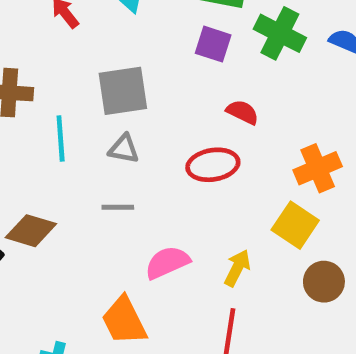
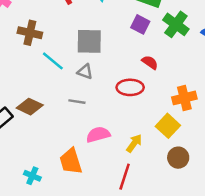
cyan line: (61, 138) -> (53, 61), turned -55

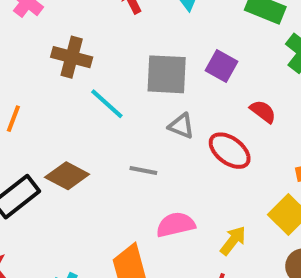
purple square: (140, 24) -> (221, 66), moved
gray triangle: (85, 72) -> (181, 126), moved
red ellipse: (130, 87) -> (230, 151), turned 35

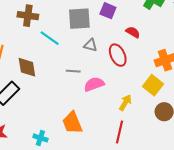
red ellipse: (230, 151) -> (118, 55), turned 35
brown diamond: (67, 176) -> (27, 67), moved, turned 60
pink semicircle: (176, 225) -> (94, 84), moved

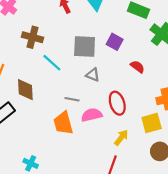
red ellipse: (118, 55) -> (117, 103), moved
yellow square: (153, 85) -> (152, 123), turned 30
orange trapezoid: (72, 123) -> (63, 123), moved

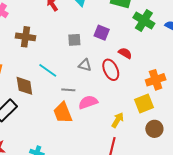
gray square: (85, 46) -> (74, 40), size x0.6
cyan line: (52, 63) -> (48, 70), moved
red ellipse: (117, 103) -> (111, 70), moved

